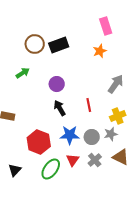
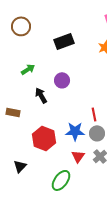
brown circle: (35, 44) -> (21, 26), moved
red line: (89, 105) -> (94, 114), moved
black arrow: (60, 108) -> (41, 95), moved
green ellipse: (51, 169) -> (61, 180), moved

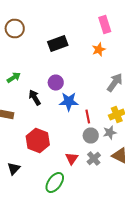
green arrow: (28, 69) -> (14, 78), moved
blue star: (75, 131) -> (69, 102), moved

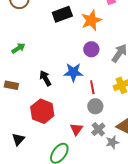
orange star: (99, 50) -> (91, 20), moved, size x1.5
purple circle: (56, 82) -> (91, 49), moved
black arrow: (35, 98) -> (45, 78), moved
gray star: (110, 132) -> (112, 142), moved

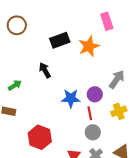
green arrow: (18, 48) -> (15, 85), moved
purple circle: (91, 49) -> (95, 94), moved
black arrow: (45, 78) -> (45, 70), moved

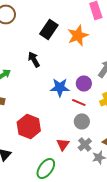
black rectangle: (60, 40) -> (49, 29), turned -36
red line: (90, 113) -> (79, 102), turned -56

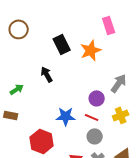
black rectangle: (49, 29) -> (62, 44), turned -60
blue star: (60, 87) -> (66, 116), moved

